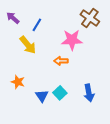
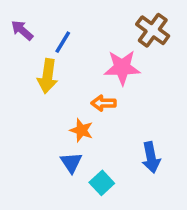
yellow arrow: (28, 45) -> (47, 76), turned 48
orange star: (18, 82) -> (81, 130), moved
cyan square: (60, 93) -> (102, 183), moved

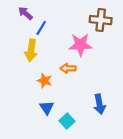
purple arrow: (22, 30) -> (25, 13), moved
brown cross: (153, 30) -> (101, 20), turned -30
orange star: (81, 130) -> (45, 81), moved

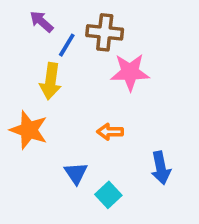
brown cross: (101, 20) -> (105, 32), moved
orange arrow: (68, 68) -> (110, 132), moved
orange star: (45, 81) -> (29, 130), moved, size x1.5

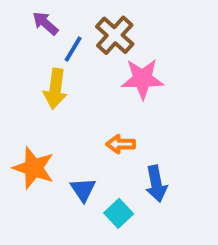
brown cross: (105, 32) -> (115, 35), turned 36
orange star: (29, 130) -> (34, 168), moved
blue arrow: (161, 168) -> (156, 184), moved

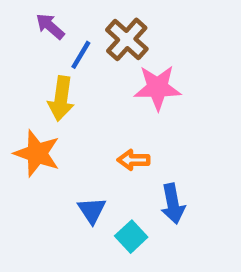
orange star: (34, 168) -> (37, 153), moved

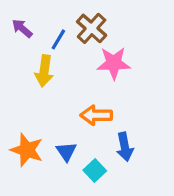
purple arrow: (50, 26) -> (22, 28), moved
orange star: (37, 153) -> (27, 150), moved
orange arrow: (133, 160) -> (96, 115), size x1.4

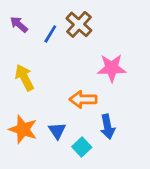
pink star: (114, 63) -> (112, 68), moved
yellow arrow: (44, 71) -> (24, 78), moved, turned 145

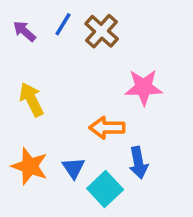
blue line: (50, 34) -> (63, 24), moved
cyan square: (82, 147) -> (105, 189), size x1.4

